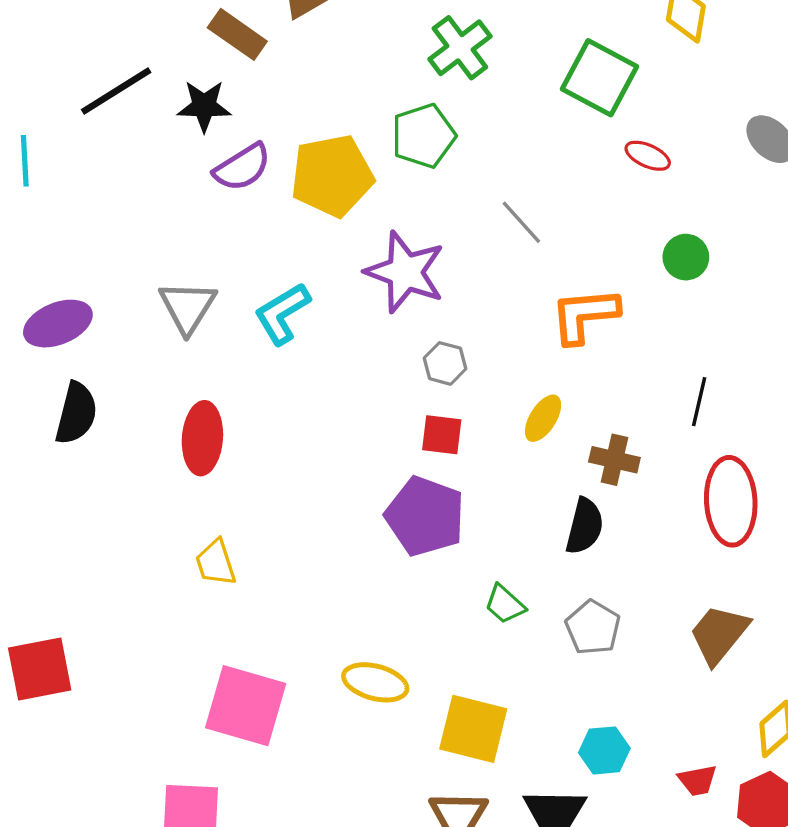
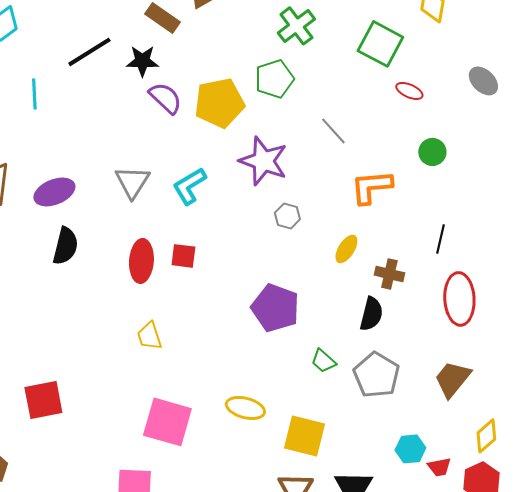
purple semicircle: (242, 167) -> (165, 98), turned -105
red square: (442, 435) -> (183, 256), moved
gray pentagon: (593, 628) -> (376, 375), size x1.4
cyan hexagon: (604, 750) -> (410, 449), moved

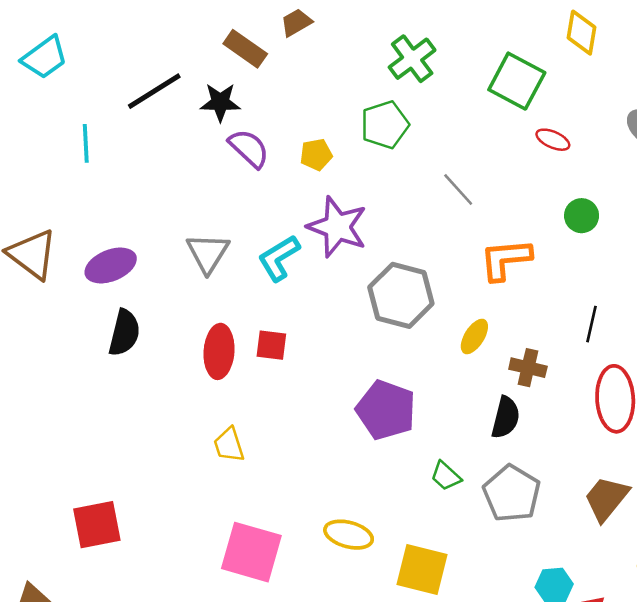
yellow pentagon: (219, 103) -> (316, 155), size x0.5
purple star: (263, 161) -> (337, 227), moved
gray hexagon: (287, 216) -> (401, 295), size x2.0

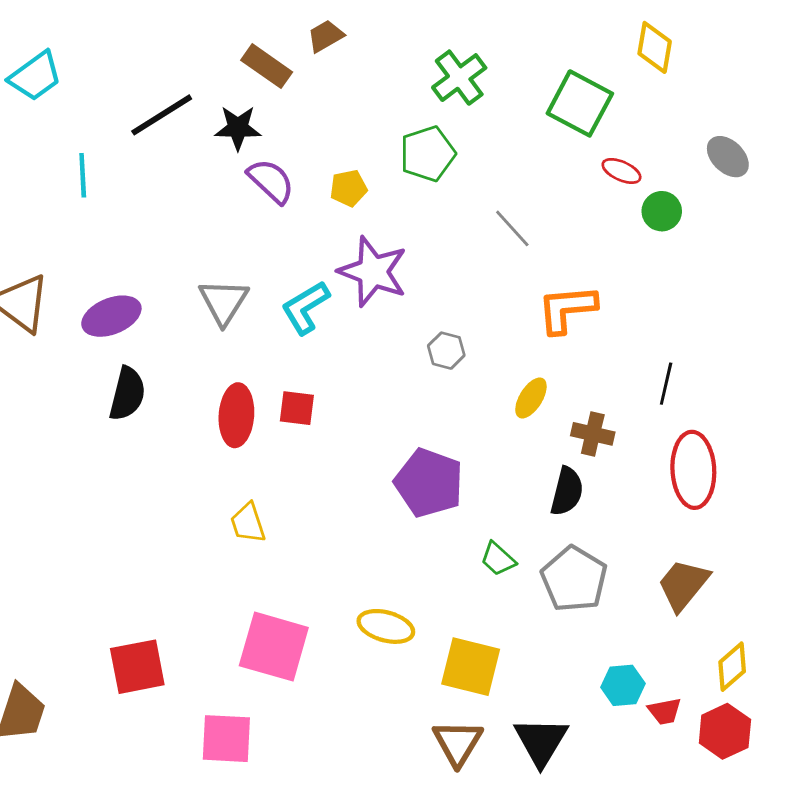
green circle: (582, 216) -> (662, 211), moved
gray hexagon: (401, 295) -> (446, 351), size x0.5
red square: (97, 525) -> (137, 667), moved

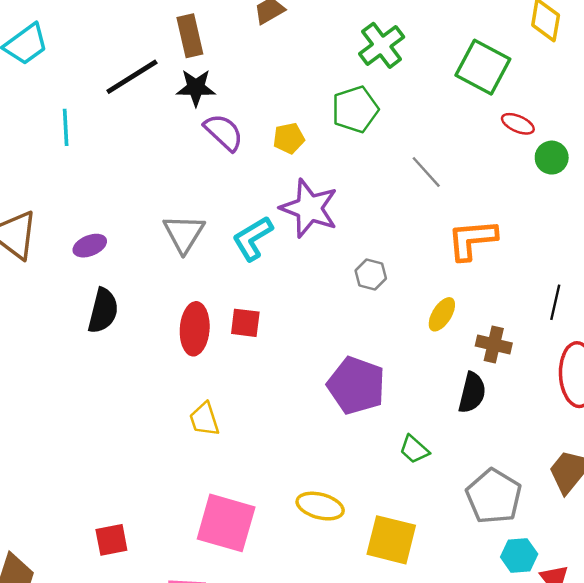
brown rectangle: (267, 66) -> (190, 36), moved, turned 42
purple ellipse: (111, 316) -> (90, 246), size x0.7
gray pentagon: (574, 579) -> (494, 496), moved
red square: (137, 667) -> (111, 540), size x0.7

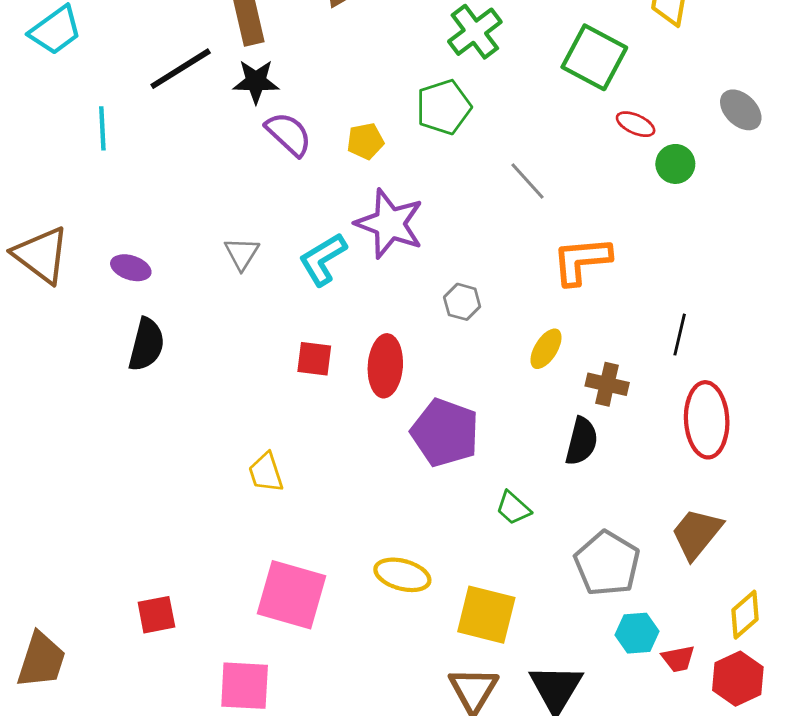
gray triangle: (184, 234) -> (242, 254), size x0.7
purple ellipse: (90, 246) -> (131, 268), turned 40
red ellipse: (195, 329) -> (385, 366), moved

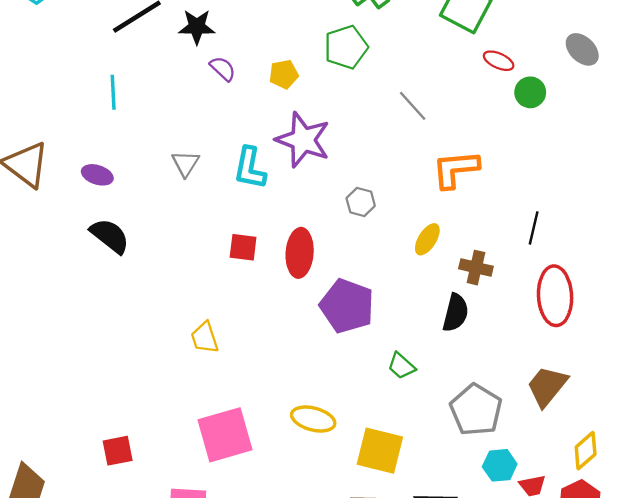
cyan line: (102, 128) -> (113, 92), moved
purple semicircle: (289, 134) -> (223, 69), size x0.7
cyan L-shape: (323, 259) -> (250, 168), turned -48
black semicircle: (146, 345) -> (110, 236), turned -66
pink square: (291, 595) -> (225, 435), turned -32

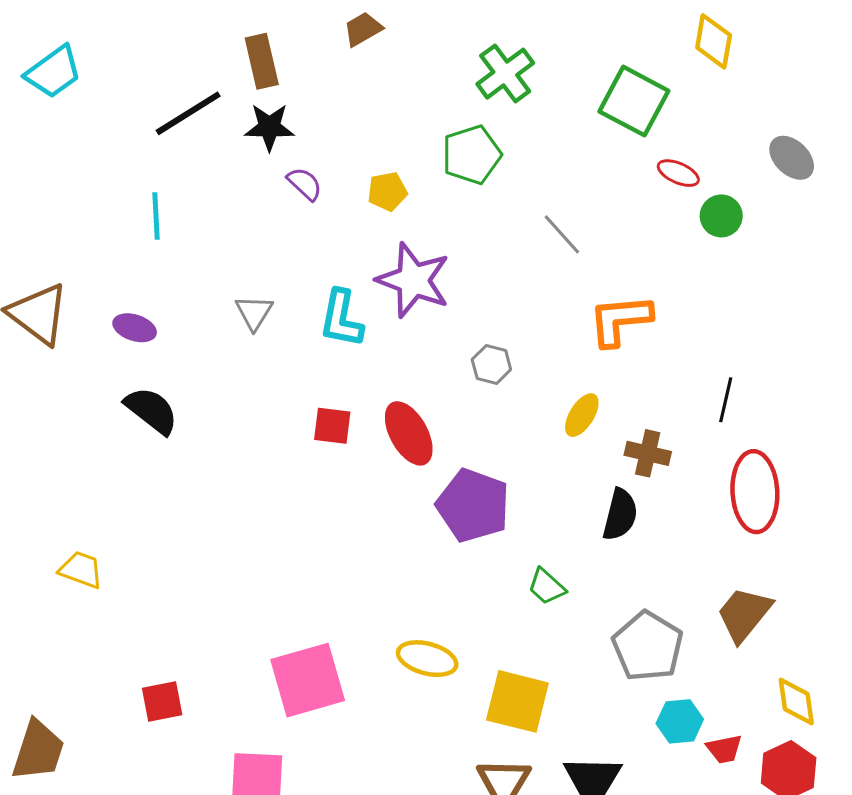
red ellipse: (300, 253) -> (409, 433), turned -33
yellow trapezoid: (205, 338) -> (81, 570), moved, turned 128
yellow diamond: (586, 451) -> (796, 701), turned -57

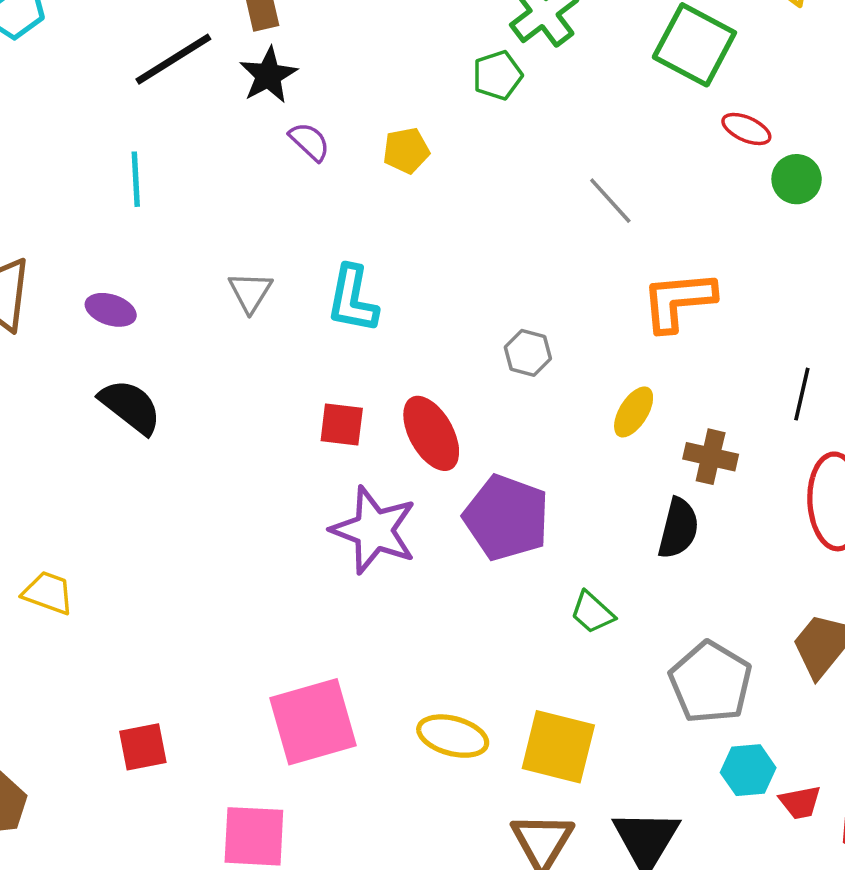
black star: (269, 127) -> (268, 75), turned -30
green pentagon: (472, 155) -> (497, 75), moved, size x0.7
purple star: (413, 280) -> (374, 530), moved
yellow ellipse: (427, 659) -> (453, 736), moved

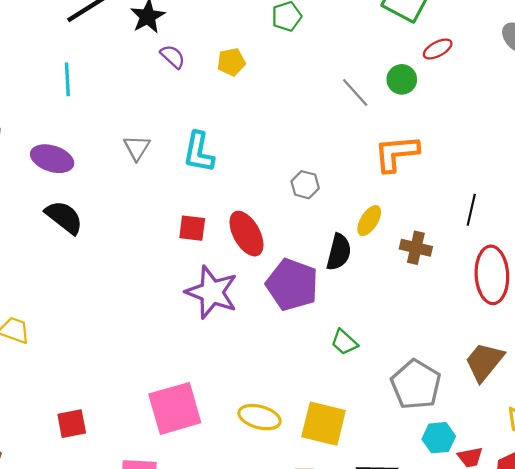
red ellipse: (746, 129) -> (438, 49), turned -52
green circle: (797, 179) -> (402, 79), moved
purple ellipse: (111, 310) -> (52, 159), size x1.4
black semicircle: (678, 528) -> (339, 252), moved

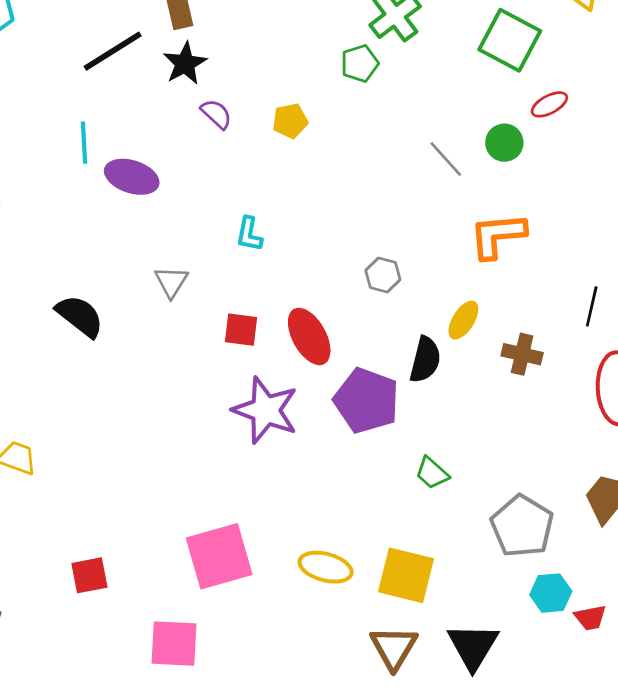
gray triangle: (137, 148) -> (171, 282), moved
cyan L-shape: (199, 152) -> (249, 234), size x0.7
purple ellipse: (52, 159) -> (132, 177), moved

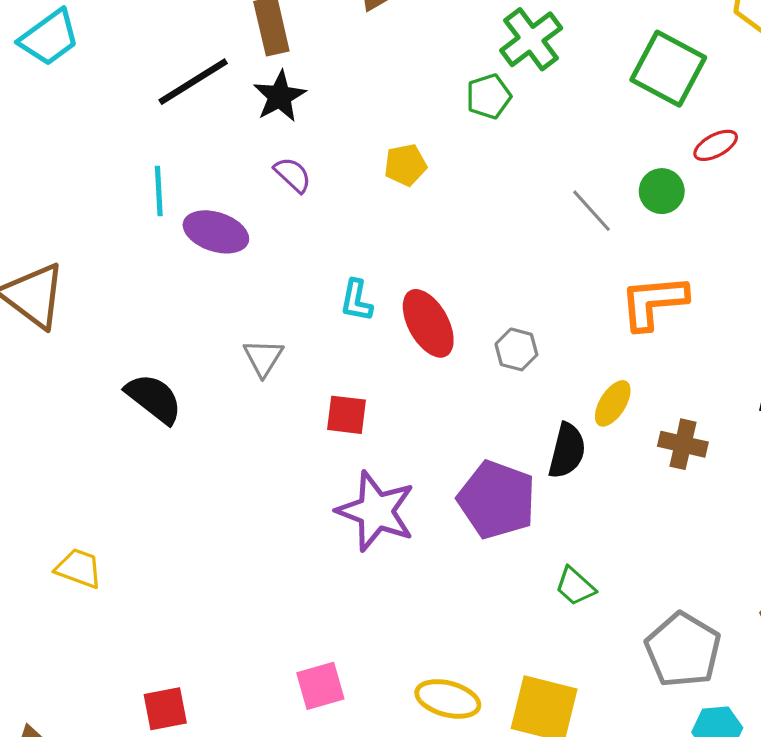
purple semicircle: (216, 114) -> (293, 175), moved
red ellipse: (309, 336) -> (428, 323), moved
pink square: (219, 556) -> (320, 686), size x0.6

